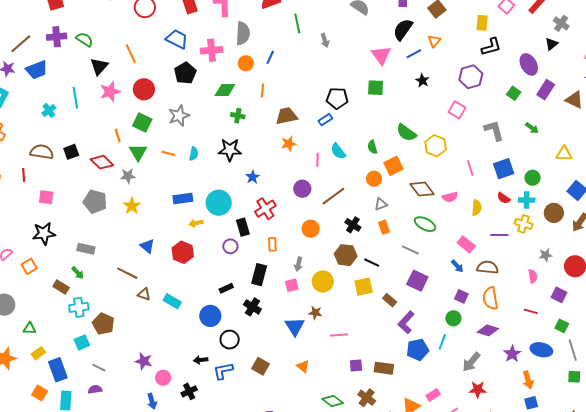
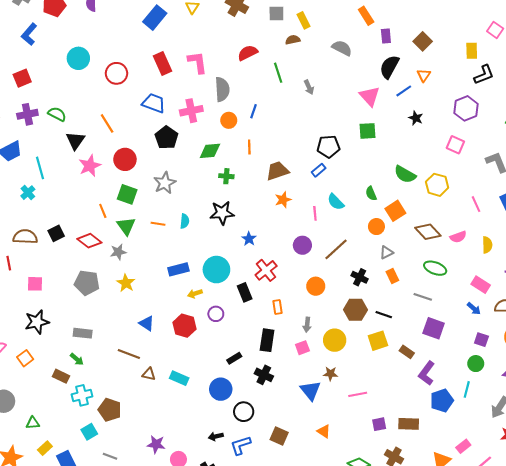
cyan line: (75, 98) -> (40, 168), moved
purple circle: (230, 246) -> (216, 314), moved

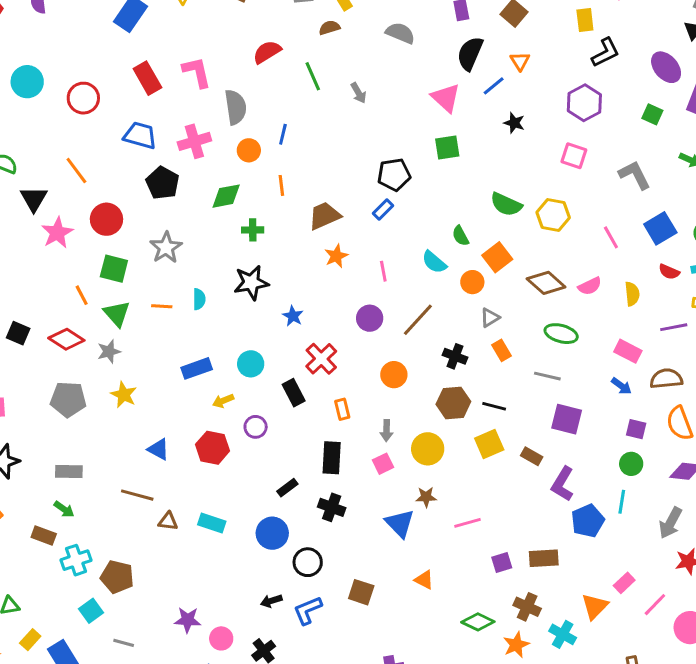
cyan semicircle: (336, 202) -> (434, 262), moved
black square: (56, 233) -> (18, 333), turned -35
cyan circle: (216, 270) -> (251, 364), size x0.7

